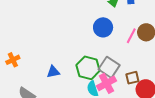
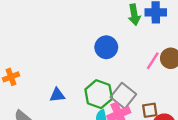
blue circle: (103, 27) -> (106, 47), moved

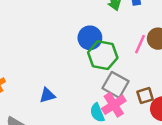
green hexagon: (99, 94) -> (103, 55), moved

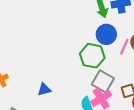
blue circle: (90, 38) -> (106, 34), moved

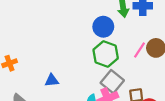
blue circle: (106, 34) -> (103, 27), moved

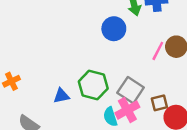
green hexagon: (106, 54) -> (93, 85), moved

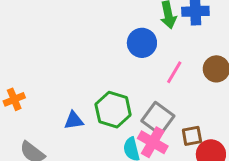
pink line: (158, 51) -> (174, 72), moved
pink cross: (127, 110) -> (153, 142), turned -35

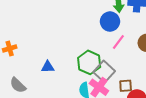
blue circle: (142, 43) -> (110, 22), moved
green hexagon: (113, 110) -> (89, 62), moved

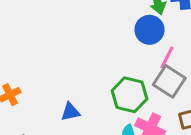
gray square: (104, 72) -> (169, 81), moved

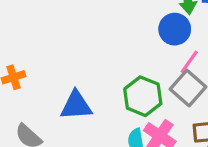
blue triangle: (70, 112) -> (76, 105), size x1.5

